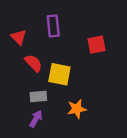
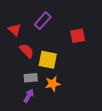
purple rectangle: (53, 26) -> (43, 21), turned 48
orange star: (77, 109) -> (53, 84), moved

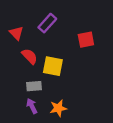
orange star: (53, 84) -> (58, 108), moved
purple arrow: (29, 96) -> (32, 106), turned -56

